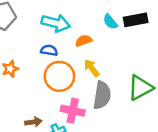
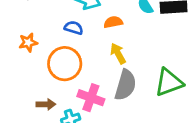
orange circle: (59, 76) -> (65, 64), moved

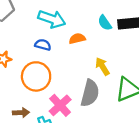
yellow arrow: (118, 53) -> (102, 66), moved
pink cross: (91, 98) -> (60, 105), turned 30

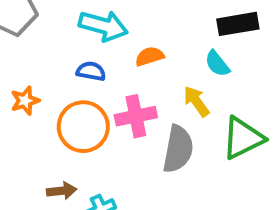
cyan semicircle: (105, 23) -> (217, 64), moved
pink cross: (60, 105) -> (136, 116), moved, turned 35

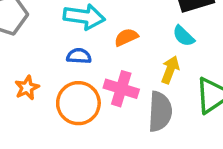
yellow arrow: (196, 101) -> (170, 70), turned 64
pink cross: (136, 116) -> (121, 89), turned 36

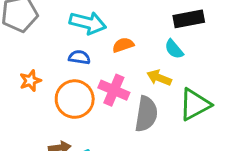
yellow arrow: (170, 70) -> (159, 78), turned -95

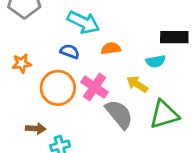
cyan semicircle: (174, 49) -> (156, 61), turned -72
gray semicircle: (146, 114) -> (119, 114), turned -60

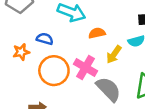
blue semicircle: (70, 51) -> (45, 39), moved
yellow arrow: (137, 84) -> (114, 54), moved, turned -84

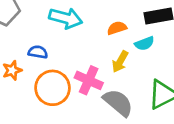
orange semicircle: (97, 33) -> (117, 28), moved

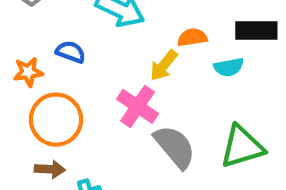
yellow arrow: (120, 62) -> (164, 65), moved
orange circle: (52, 88) -> (56, 120), moved

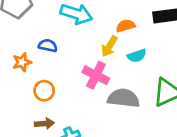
cyan semicircle: (229, 67) -> (137, 56), moved
orange circle: (56, 120) -> (44, 91), size x0.6
gray semicircle: (175, 147) -> (123, 98), turned -36

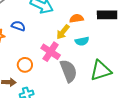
orange circle: (44, 91) -> (25, 65), moved
gray semicircle: (123, 98) -> (69, 71), turned 55

